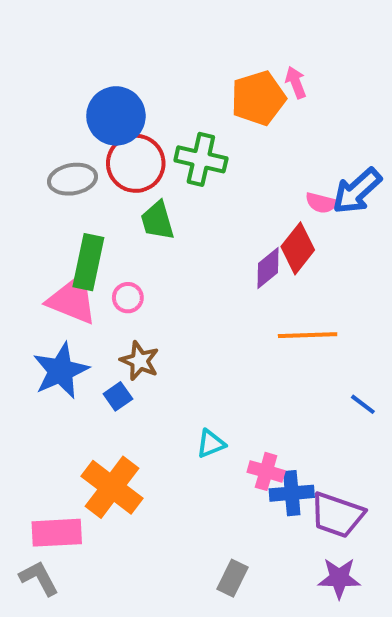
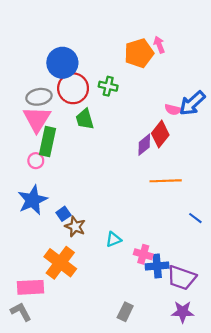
green cross: (201, 159) -> (108, 86), size x0.7
pink circle: (128, 298) -> (36, 161), moved
pink triangle: (73, 300) -> (37, 119), moved, turned 40
brown star: (140, 361) -> (75, 227), moved

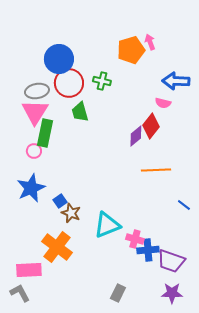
blue arrow: (192, 103) -> (176, 81), moved, turned 44
cyan triangle: (113, 239) -> (107, 225), size x1.8

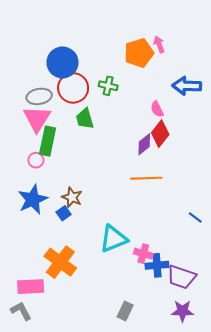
pink semicircle: (163, 103) -> (157, 109), moved, turned 49
orange line: (156, 170) -> (146, 178), moved
brown star: (71, 213) -> (72, 197), moved

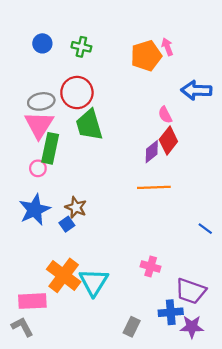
blue circle: (62, 62) -> (42, 43), moved, size x0.6
green cross: (108, 86) -> (81, 47), moved
green trapezoid: (85, 119) -> (89, 125), size x1.4
cyan triangle: (113, 239) -> (94, 282), moved, turned -36
blue cross: (157, 265) -> (171, 312), moved

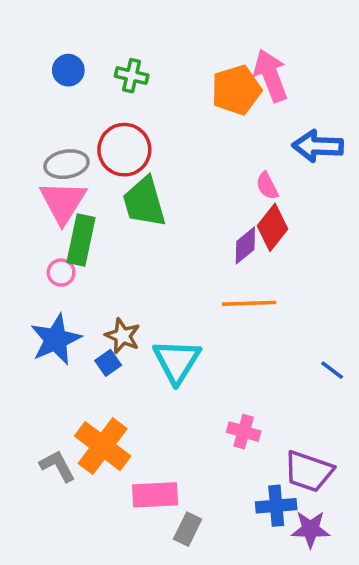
pink arrow: (167, 47) -> (271, 76), size x1.8
cyan triangle: (94, 282) -> (177, 361), moved
pink rectangle: (32, 301) -> (155, 495), moved
gray L-shape: (22, 327) -> (57, 466), moved
gray rectangle: (132, 327) -> (188, 529), moved

